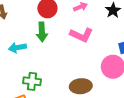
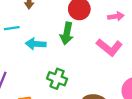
green cross: (32, 81) -> (57, 79), moved

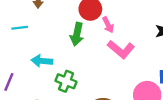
pink arrow: (116, 16) -> (108, 25), moved, turned 70
cyan arrow: (36, 44) -> (42, 61), moved

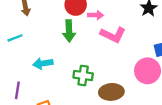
pink arrow: (108, 25) -> (96, 15), turned -48
green cross: (66, 81) -> (83, 75), moved

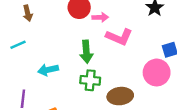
green arrow: (69, 31) -> (86, 52), moved

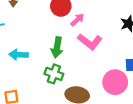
pink arrow: (100, 17) -> (77, 20), turned -56

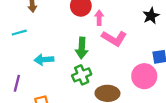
pink arrow: (77, 20) -> (99, 18), turned -40
green cross: (54, 74) -> (82, 75), turned -36

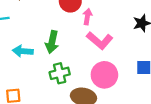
green arrow: (82, 48) -> (52, 42), moved
pink circle: (144, 76) -> (104, 75), moved

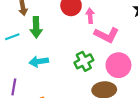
green arrow: (52, 42) -> (36, 27), moved
green cross: (60, 73) -> (84, 61), moved

